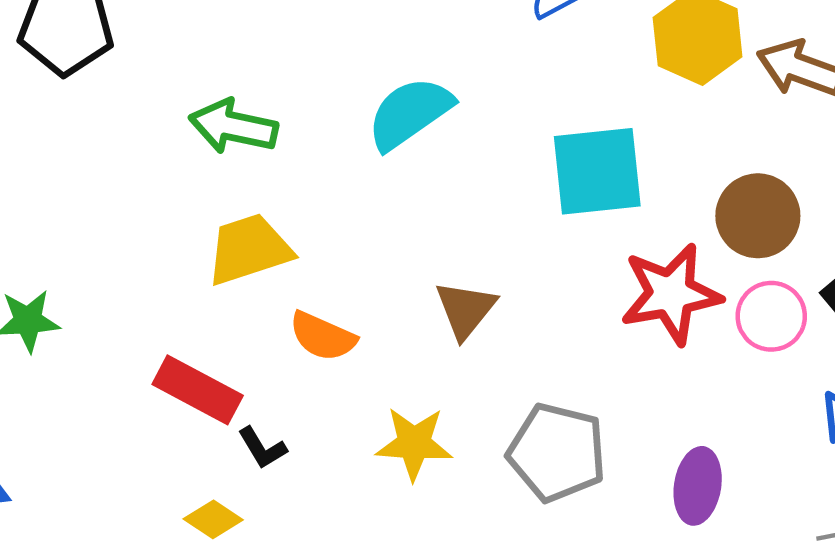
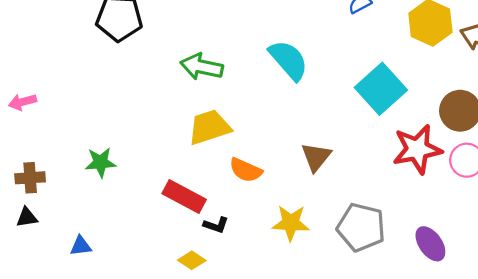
cyan semicircle: (410, 113) -> (289, 60), turned 84
cyan square: (597, 171) -> (381, 89), turned -36
black L-shape: (262, 448) -> (216, 225), turned -40
purple ellipse: (698, 486) -> (430, 244), turned -44

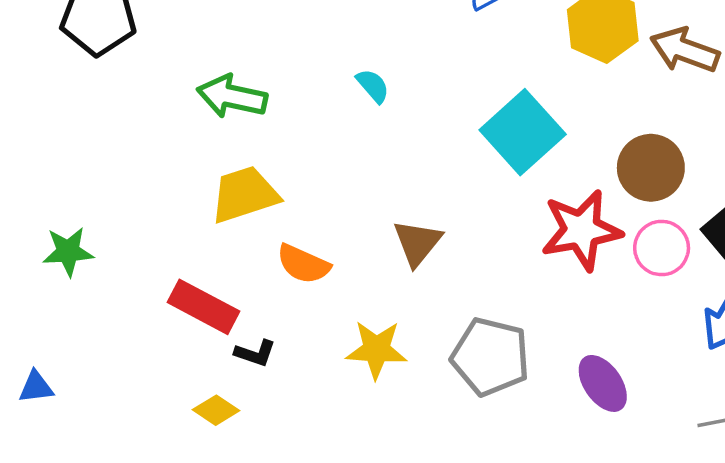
cyan semicircle: (289, 60) -> (373, 86), size x0.5

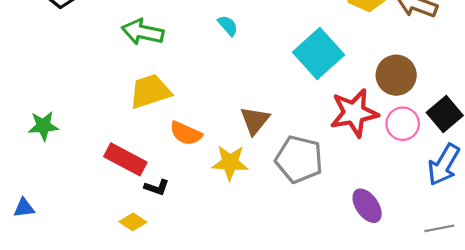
yellow star: (376, 350) -> (230, 163), moved
gray pentagon: (490, 357) -> (299, 159), moved

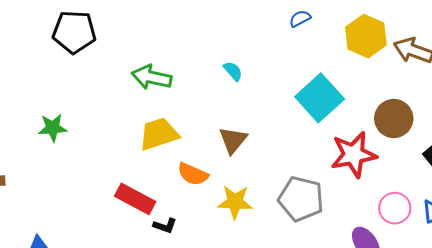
brown triangle: (255, 120) -> (233, 140), moved
pink circle: (403, 124) -> (395, 208), moved
green star: (43, 126) -> (53, 128), moved

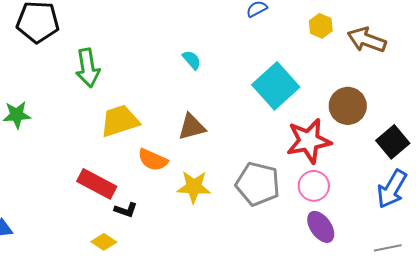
yellow hexagon: (366, 36) -> (321, 26), size x0.6
green arrow: (152, 77) -> (88, 68), moved, turned -111
brown triangle: (233, 140) -> (192, 127), turned 36
pink circle: (395, 208) -> (314, 186), moved

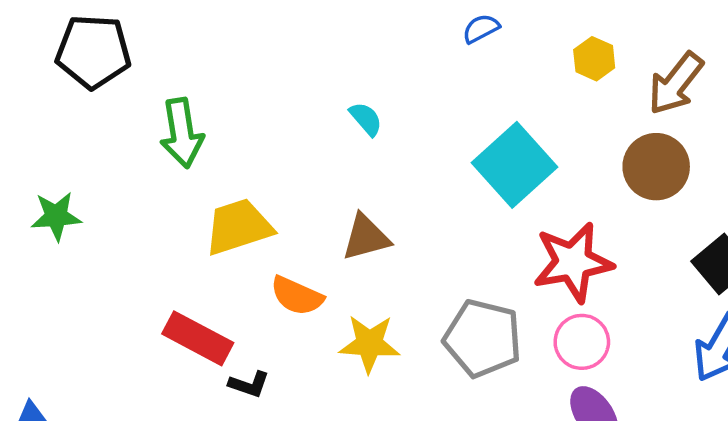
brown arrow: (367, 40) -> (676, 83), turned -72
brown circle: (348, 106) -> (656, 167), moved

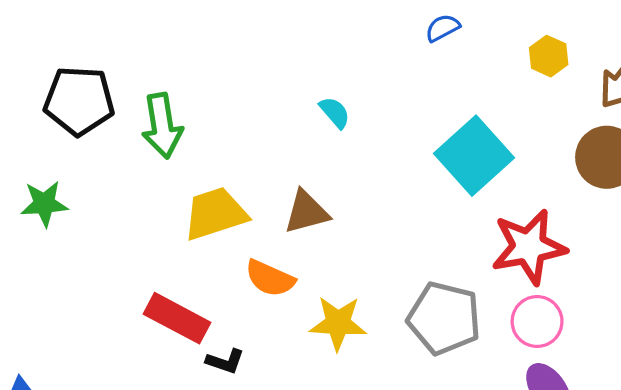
black pentagon: (93, 52) -> (79, 101), moved
brown triangle: (366, 237) -> (306, 212), moved

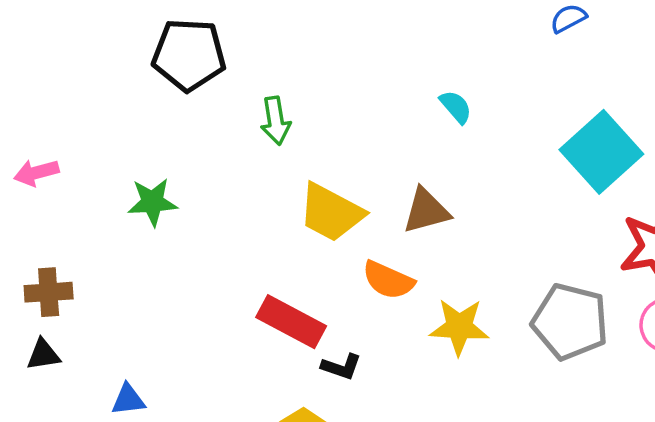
black pentagon: (79, 101) -> (189, 55), moved
green arrow: (162, 126) -> (276, 121), size x0.7
yellow trapezoid: (215, 214) -> (331, 212), turned -134

